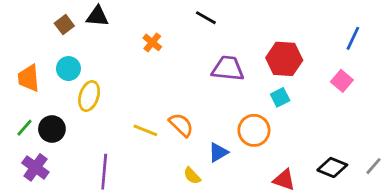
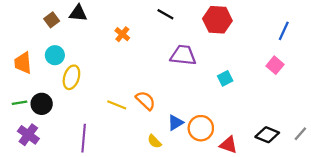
red hexagon: (284, 59) -> (217, 20), moved
green line: (24, 128) -> (19, 103), turned 40
orange circle: (254, 130) -> (201, 128), moved

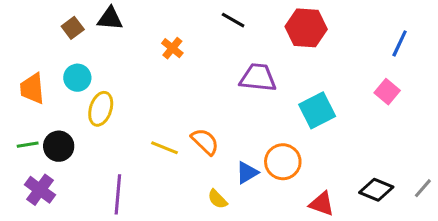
cyan square: (225, 78) -> (317, 110), size x1.6
orange circle: (201, 128) -> (283, 162), moved

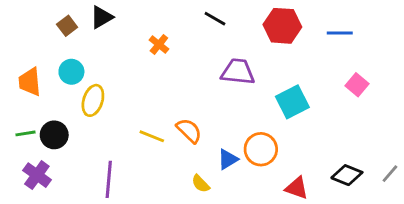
black triangle: (110, 19) -> (102, 17), turned -35
blue line: (400, 43) -> (340, 33), moved, turned 65

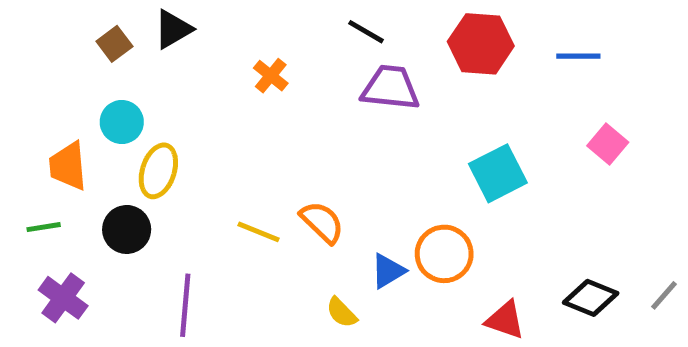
purple trapezoid: (238, 72) -> (390, 88), moved
orange trapezoid: (30, 82) -> (68, 166), moved
black circle: (54, 135) -> (127, 229), moved

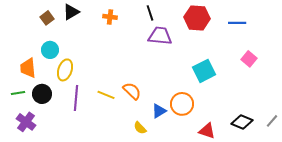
black line: (366, 32) -> (150, 13), turned 42
orange cross: (271, 76) -> (110, 17), moved, turned -32
black circle: (127, 229) -> (42, 94), moved
purple line: (185, 305) -> (76, 98), moved

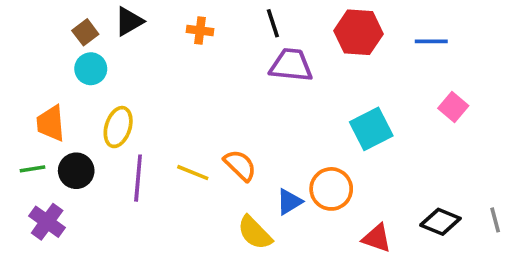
cyan circle: (50, 50) -> (91, 69), moved
gray line: (272, 121) -> (495, 220), turned -56
yellow semicircle: (140, 128) -> (255, 233), size x1.5

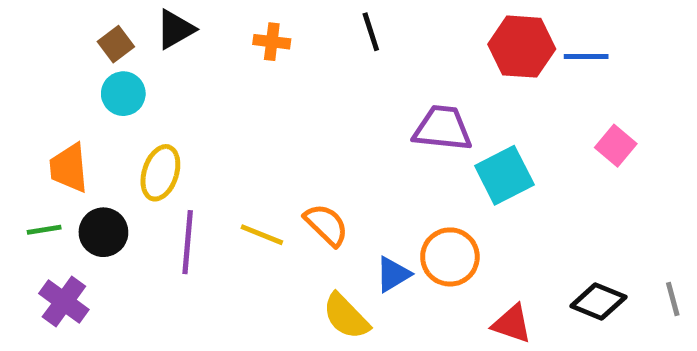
red hexagon: (358, 32) -> (522, 47), moved
purple trapezoid: (291, 65) -> (443, 128), moved

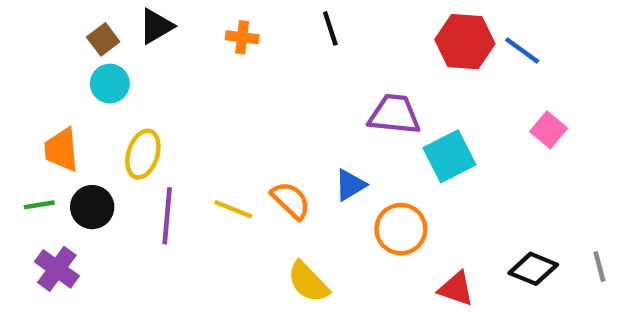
blue line: (586, 57) -> (522, 50), turned 36
blue triangle: (393, 274) -> (350, 185), moved

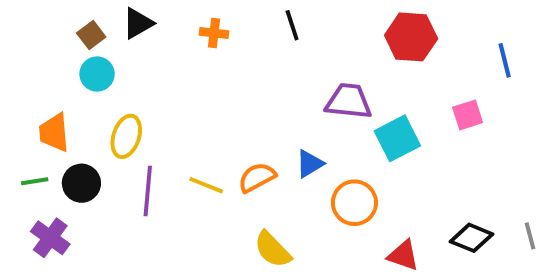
blue line: (522, 50) -> (505, 60), moved, turned 40
pink square: (549, 130) -> (468, 115), moved, turned 32
orange semicircle: (291, 200) -> (257, 177), turned -72

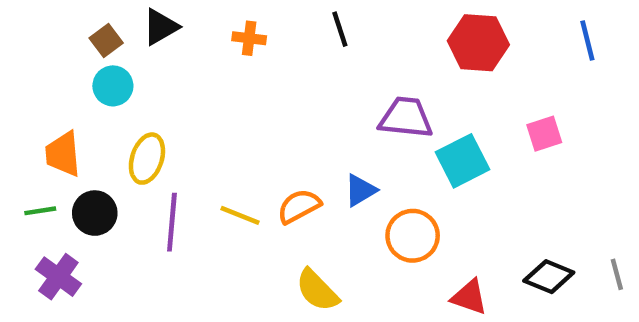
blue line: (505, 60) -> (587, 40), moved

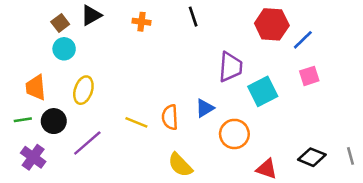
blue line: (587, 40) -> (303, 40), moved, turned 60
purple trapezoid: (406, 118) -> (231, 67), turned 88
orange semicircle: (299, 206) -> (170, 117), turned -65
purple line: (172, 222) -> (87, 143), moved, turned 44

